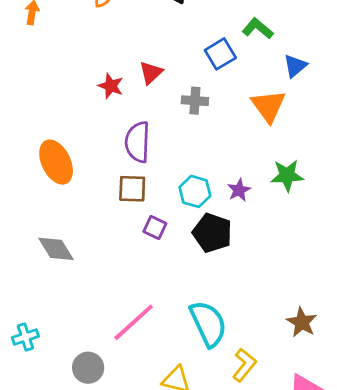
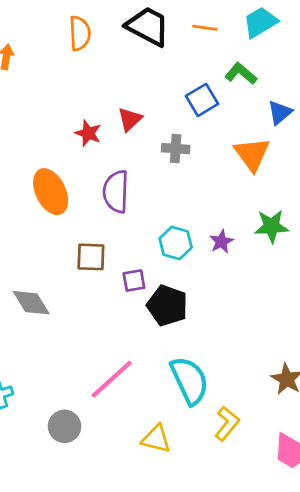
orange ellipse: (56, 162) -> (51, 192), moved
brown square: (132, 189) -> (91, 257), moved
purple square: (155, 227) -> (134, 281), turned -35
black pentagon: (212, 233) -> (167, 306), moved

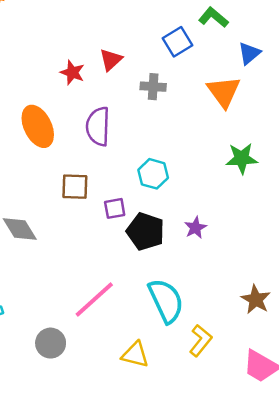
purple star: (221, 242) -> (195, 228), moved

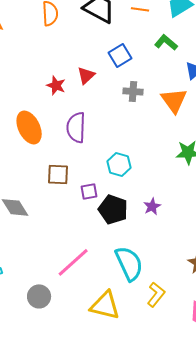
blue square: (178, 42) -> (120, 55), moved
gray cross: (153, 87) -> (133, 91), moved
yellow triangle: (135, 355) -> (105, 305), size x1.4

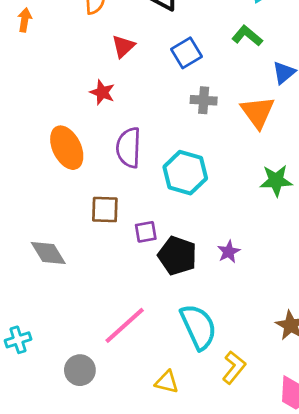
red triangle: (86, 75) -> (123, 46), moved
cyan hexagon: (119, 164) -> (185, 173), moved, size x1.4
yellow triangle: (105, 305) -> (167, 382), size x0.6

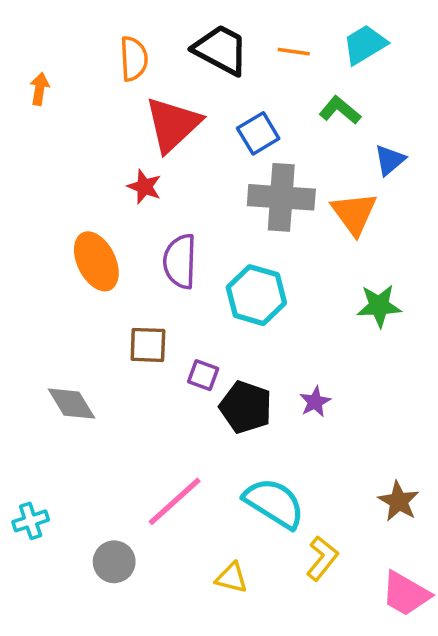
red triangle: (123, 46) -> (173, 124), size x1.8
gray cross: (204, 100) -> (281, 197), size x1.8
purple square: (146, 232) -> (203, 375), turned 30
cyan semicircle: (198, 327) -> (274, 503), turned -33

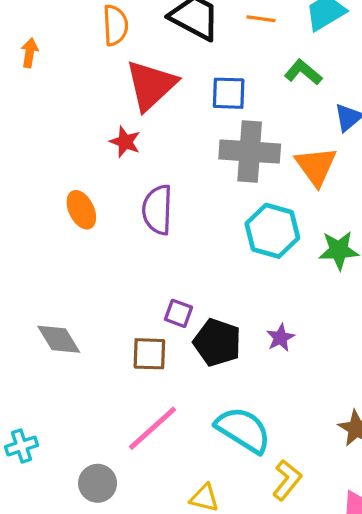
blue square: (258, 133) -> (229, 93), turned 33
orange ellipse: (96, 261) -> (81, 210), size x0.7
cyan hexagon: (256, 295) -> (272, 231), moved
brown square: (148, 345) -> (149, 354), moved

